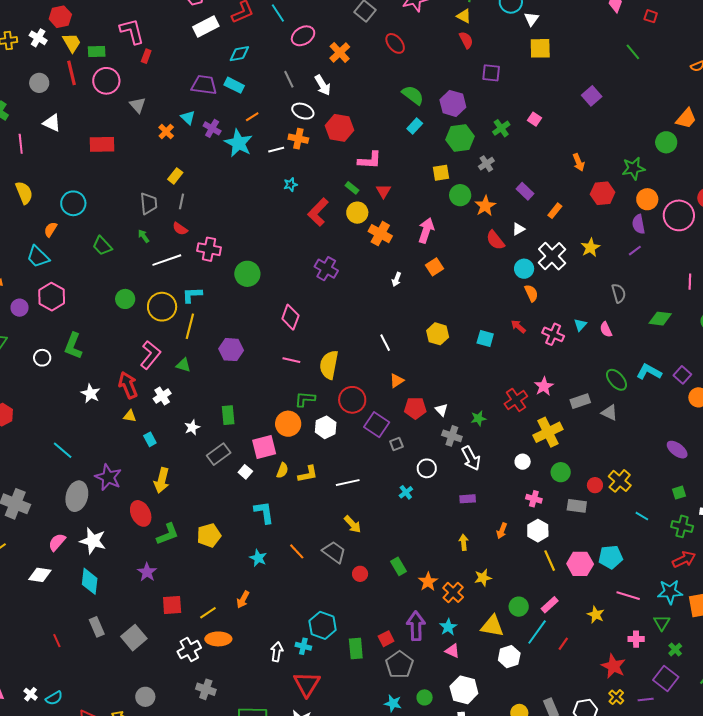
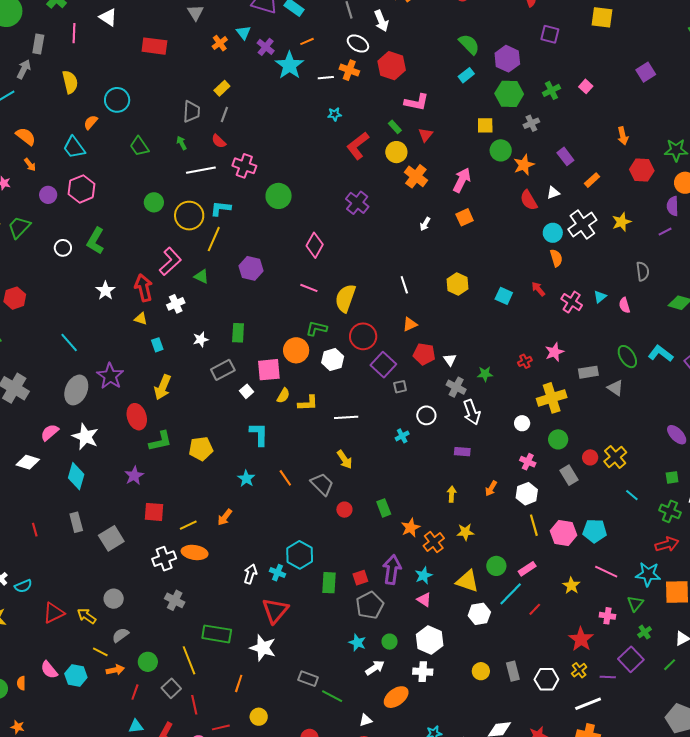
red cross: (516, 400) -> (525, 361), size x0.6
gray rectangle: (577, 506) -> (569, 475), turned 42

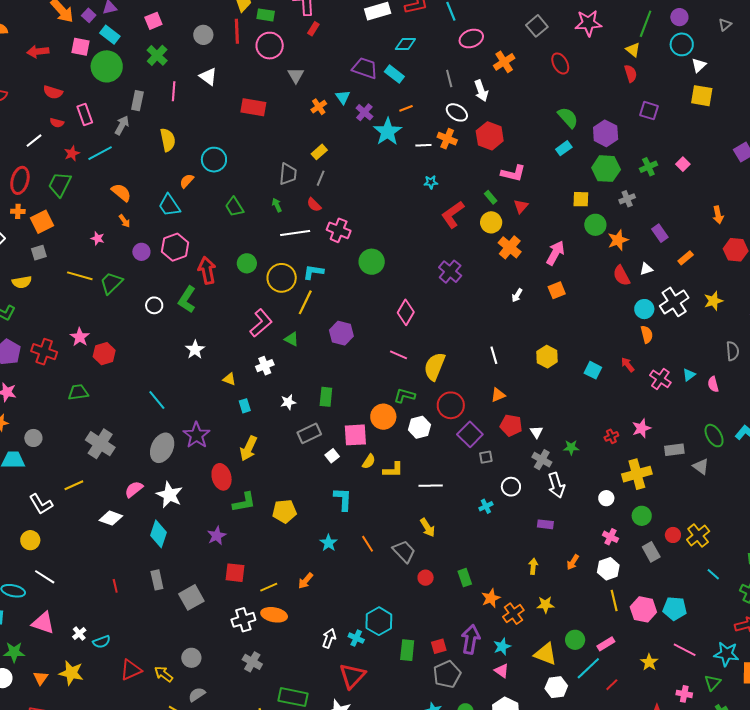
red arrow: (144, 288) -> (207, 270), moved

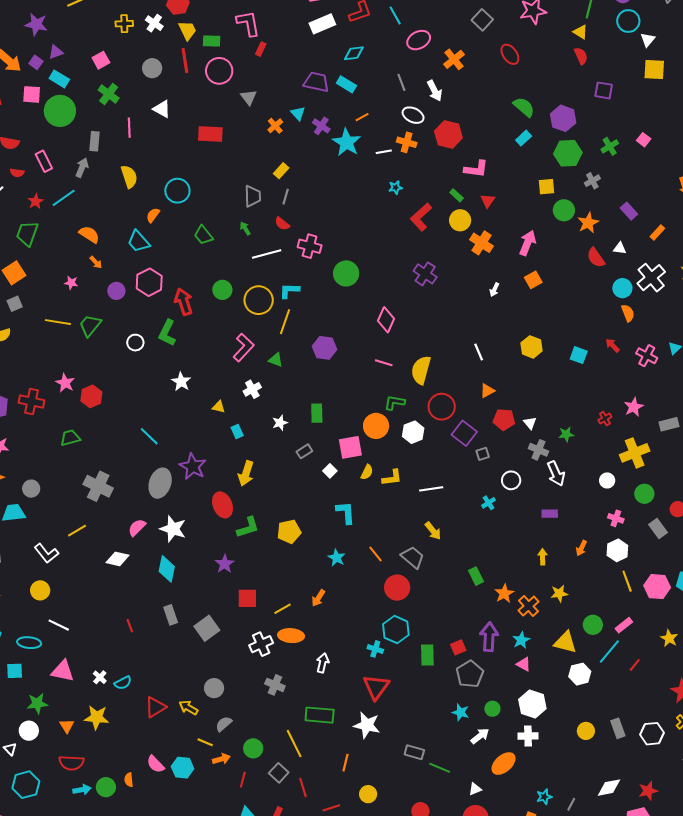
white triangle: (646, 269) -> (620, 248), turned 32
gray rectangle: (309, 433) -> (304, 451), size x0.7
red circle: (426, 578) -> (397, 588), moved, size x1.6
white arrow: (329, 638) -> (323, 663), moved

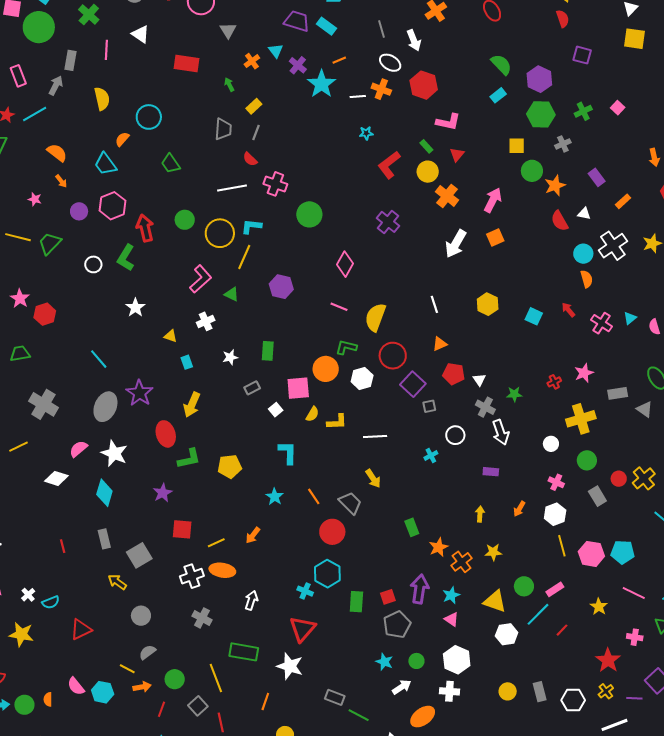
green arrow: (245, 228) -> (229, 85), moved
white arrow: (494, 290) -> (456, 244), size x2.0
yellow arrow: (188, 708) -> (117, 582), moved

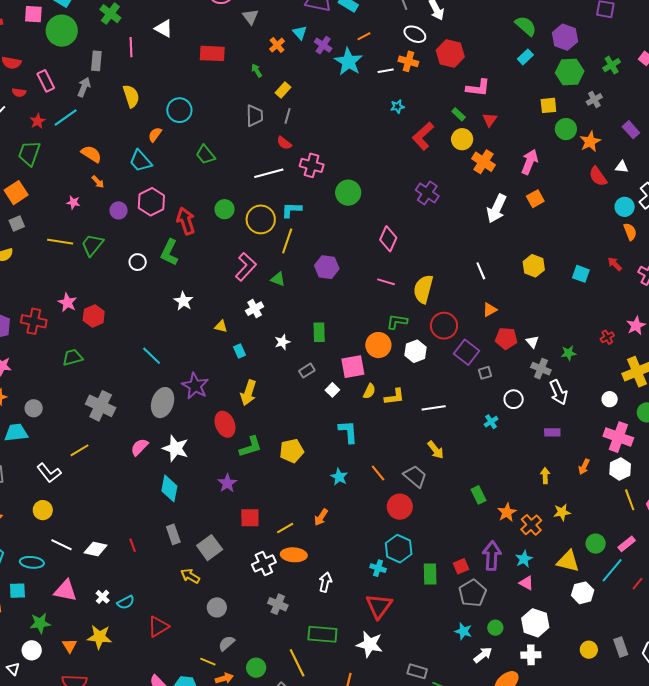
white diamond: (56, 478) -> (96, 549), moved
pink cross: (556, 482) -> (618, 437), size x1.8

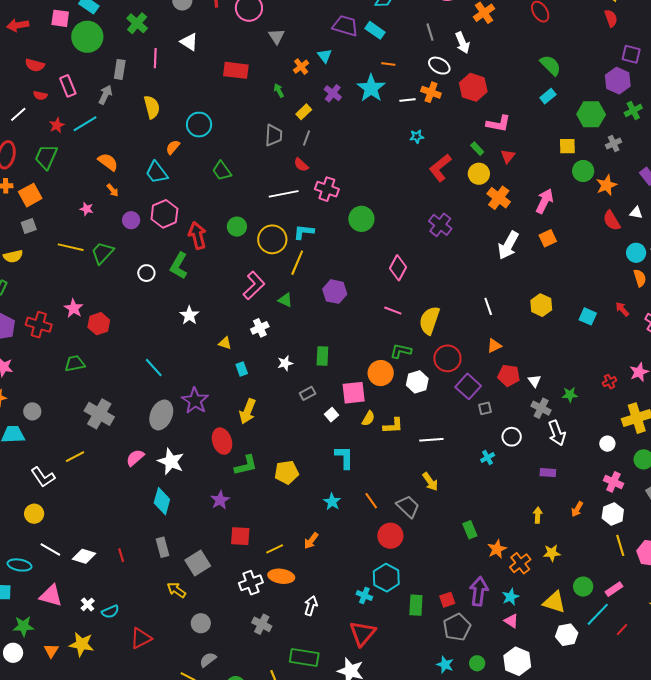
orange line: (364, 36) -> (388, 64), turned 32
purple hexagon: (565, 37) -> (618, 81), moved
purple cross: (323, 45) -> (333, 93), moved
pink cross: (618, 437) -> (613, 482), size x0.7

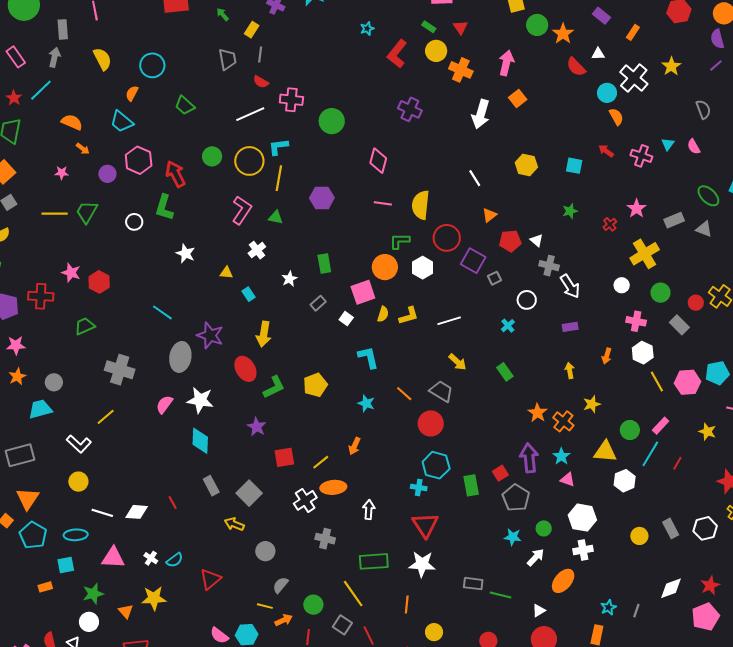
green star: (570, 395) -> (570, 211), moved
green rectangle: (470, 530) -> (505, 372), moved

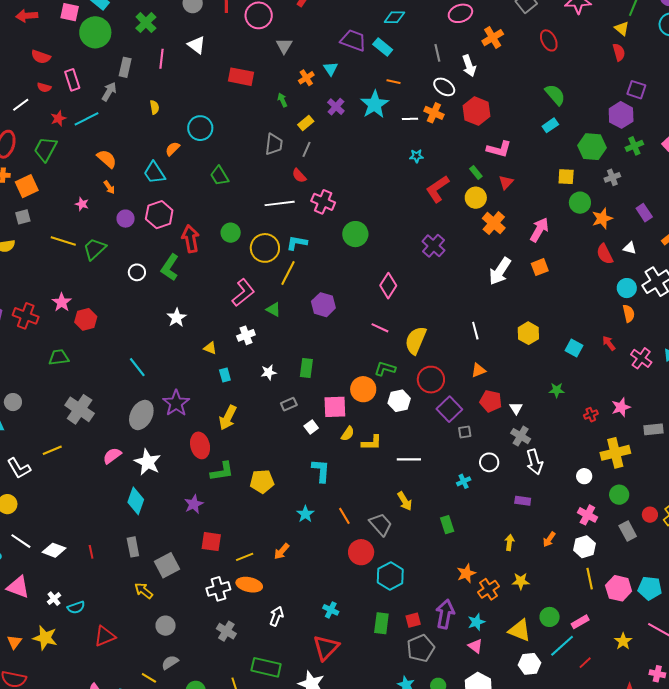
yellow semicircle: (102, 59) -> (154, 107), size x0.6
cyan hexagon: (436, 465) -> (390, 576), moved

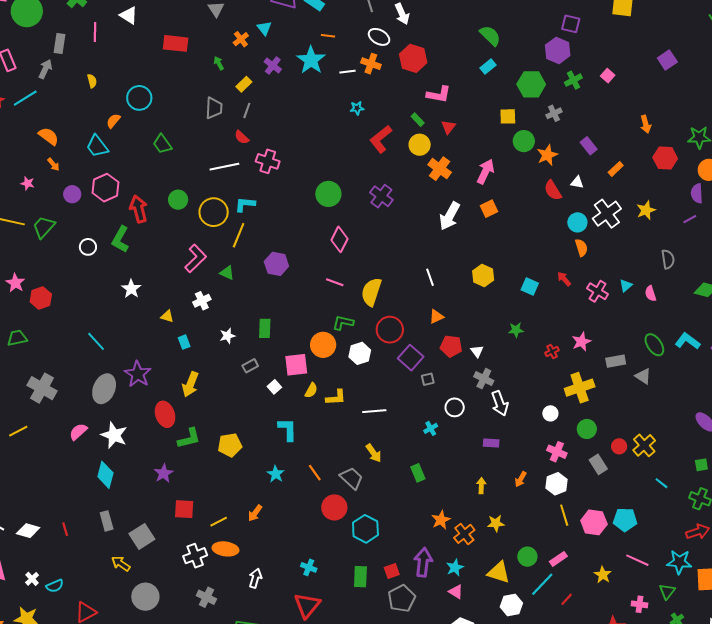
green circle: (355, 234) -> (328, 194), moved
gray circle: (166, 626) -> (145, 597), size x1.4

